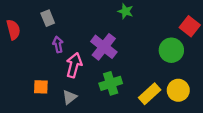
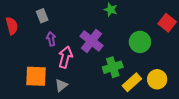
green circle: (171, 50) -> (140, 42), moved
green cross: (111, 83) -> (113, 67), moved
orange square: (41, 87) -> (36, 76), size x1.6

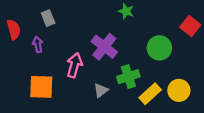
purple arrow: (51, 39) -> (38, 44), moved
gray triangle: (61, 85) -> (101, 90), moved

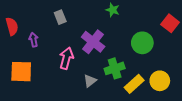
gray rectangle: (48, 18) -> (60, 17), moved
orange square: (41, 87) -> (21, 72), moved

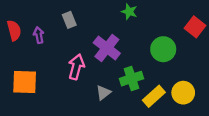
purple arrow: (34, 40) -> (39, 35), moved

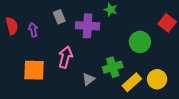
purple cross: (107, 48) -> (87, 26), moved, turned -35
orange square: (25, 82) -> (34, 70), moved

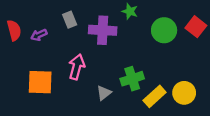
purple arrow: (33, 30) -> (39, 35), turned -104
green circle: (140, 42) -> (164, 30), moved

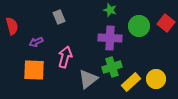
purple cross: (103, 30) -> (110, 38), moved
purple arrow: (39, 35) -> (36, 42), moved
gray triangle: (104, 93) -> (88, 79), size x1.5

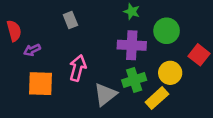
red square: (166, 23) -> (199, 55), moved
purple arrow: (36, 42) -> (32, 50), moved
yellow circle: (156, 79) -> (170, 73), moved

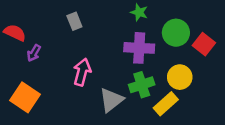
red semicircle: (14, 31) -> (15, 33), turned -50
purple arrow: (32, 50) -> (34, 53), turned -35
red square: (199, 55) -> (204, 44), moved
orange square: (40, 84) -> (25, 97), moved, turned 32

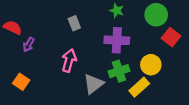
gray rectangle: (74, 21) -> (74, 23), moved
green circle: (176, 33) -> (156, 15), moved
orange square: (25, 97) -> (21, 82), size x0.7

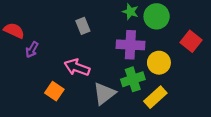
green circle: (156, 15) -> (157, 16), moved
pink arrow: (69, 60) -> (77, 67), turned -85
yellow circle: (151, 65) -> (159, 63), moved
orange square: (21, 82) -> (54, 91), moved

